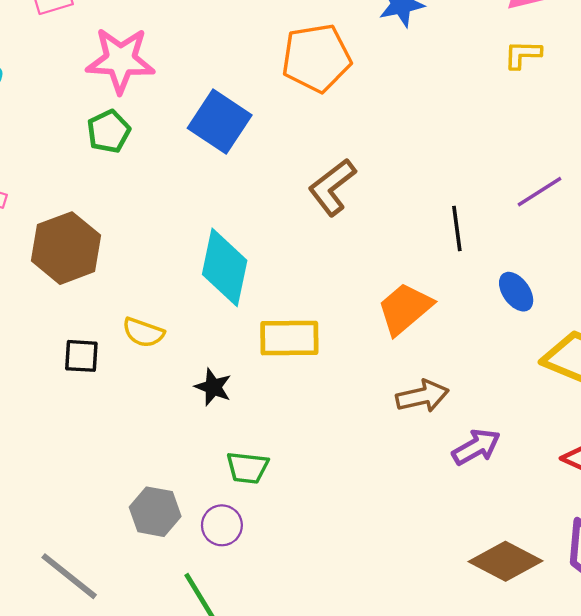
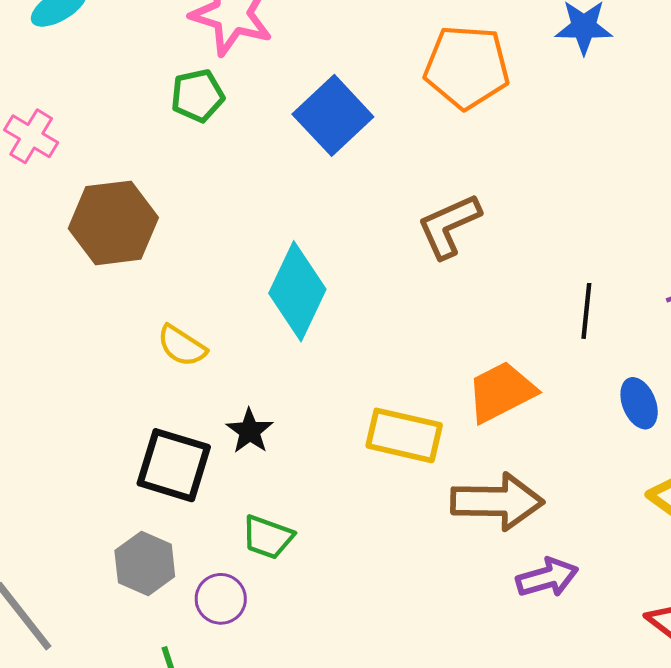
yellow rectangle: (289, 338) -> (404, 435), moved
black square: (81, 356) -> (174, 465), moved, size x1.6
brown arrow: (422, 396) -> (497, 501), size x1.4

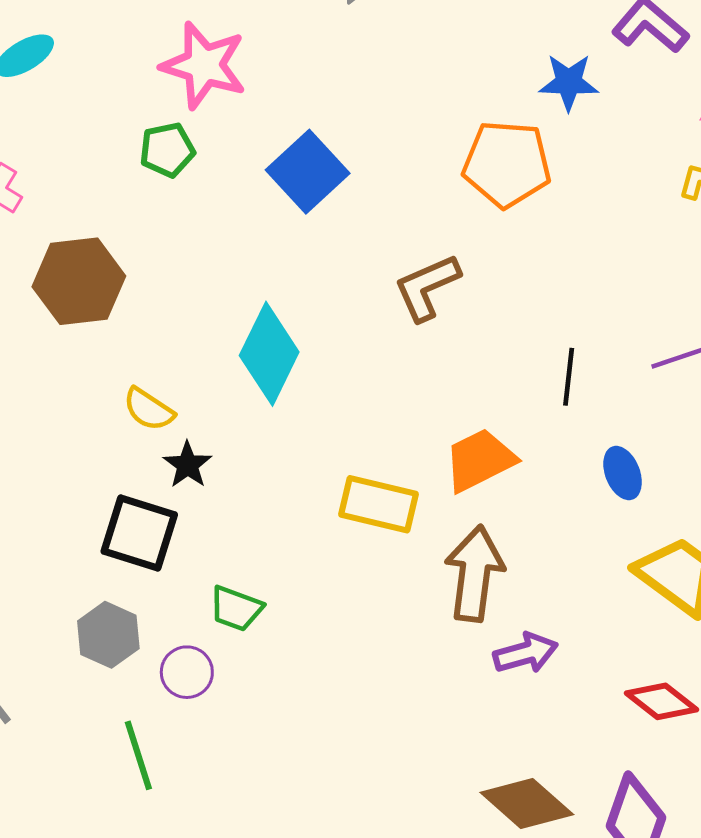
orange pentagon: (467, 67) -> (507, 164), moved
black star: (250, 431) -> (188, 465), moved
brown arrow: (497, 501) -> (474, 574), turned -84

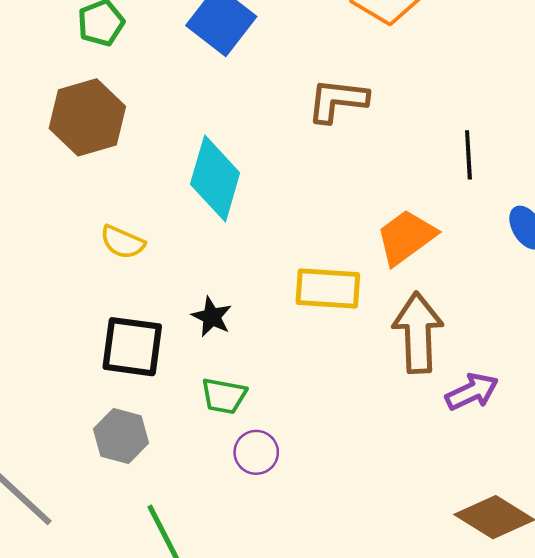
brown hexagon: (79, 281) -> (87, 117), moved
brown L-shape: (427, 287) -> (337, 100), turned 40
black star: (188, 465) -> (212, 317), moved
purple circle: (187, 672) -> (256, 452), moved

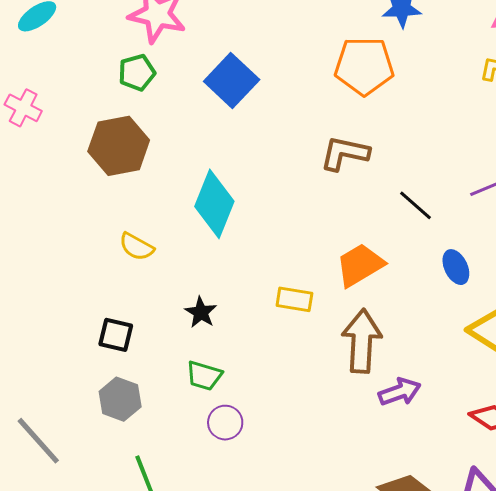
brown L-shape: (337, 100) -> (345, 153), moved
black line: (468, 155) -> (415, 205), turned -51
yellow rectangle: (328, 289) -> (294, 299), size x0.7
black square: (132, 347) -> (116, 335), moved, size x0.7

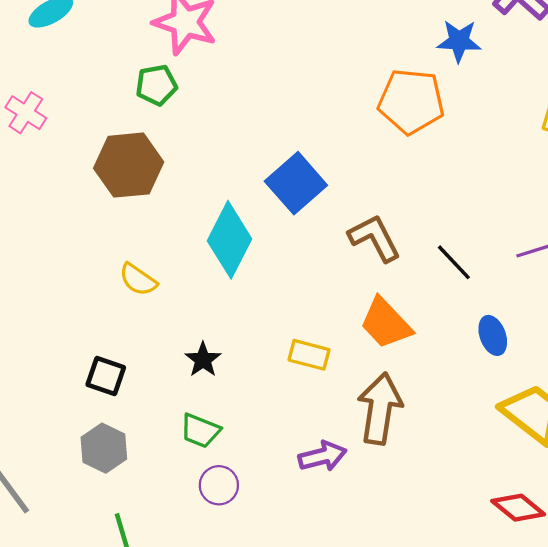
blue square: (232, 80) -> (296, 183), moved
brown L-shape: (345, 153) -> (375, 238), moved, turned 45
orange trapezoid: (360, 265) -> (386, 323), turned -108
purple arrow: (400, 392) -> (322, 456), moved

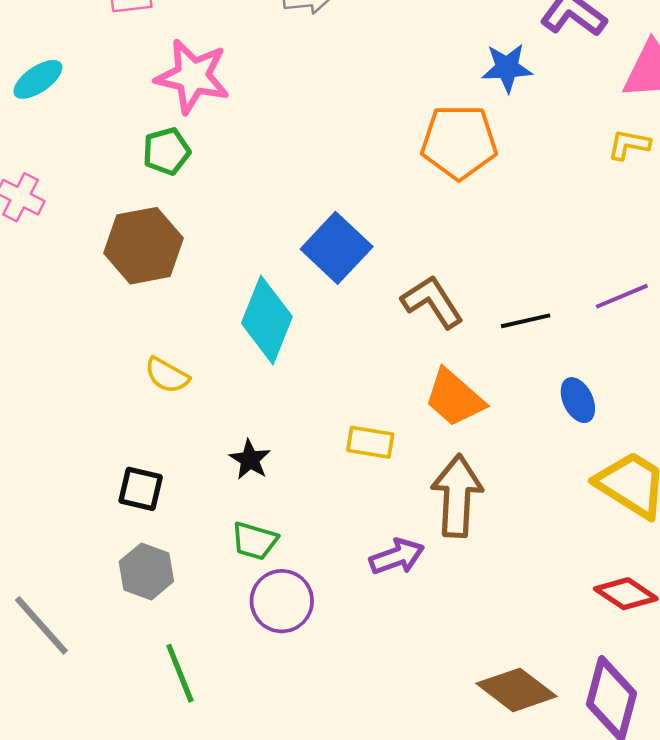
black line: (454, 262) -> (526, 321), turned -54
purple circle: (219, 485) -> (282, 601), size x1.4

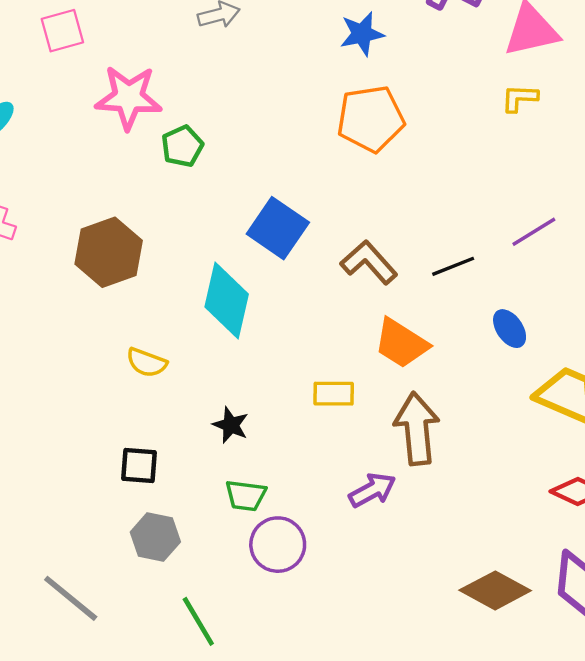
blue star: (507, 68) -> (362, 34), moved
green pentagon: (166, 151) -> (182, 146), moved

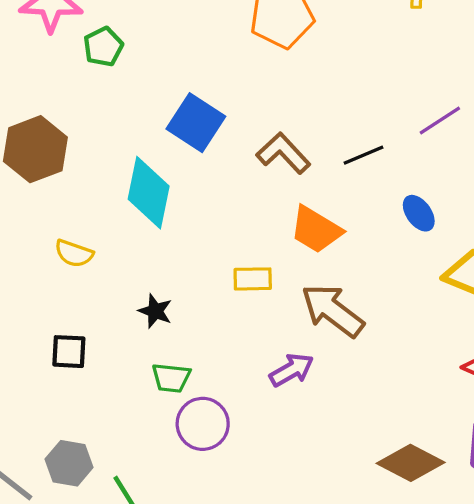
brown arrow: (417, 429) -> (333, 311), turned -46
gray hexagon: (155, 537) -> (69, 463), moved

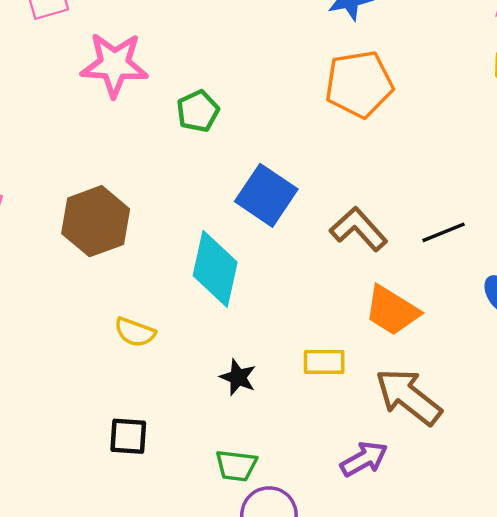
green pentagon: (103, 47) -> (198, 111), moved
black star: (155, 311) -> (238, 377), moved

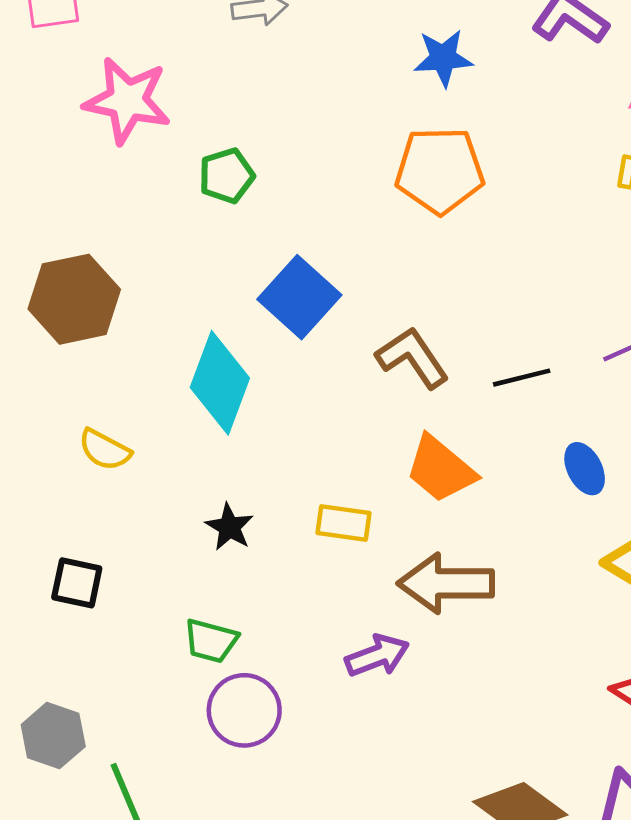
brown arrow: (408, 397) -> (446, 583), turned -46

